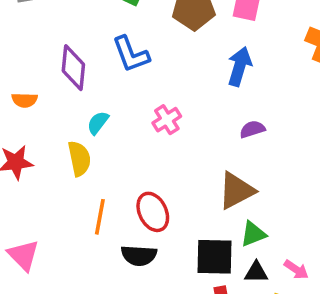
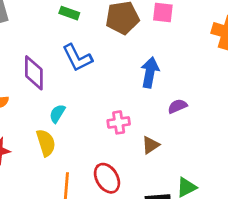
blue arrow: (240, 66) -> (150, 72), moved
pink cross: (167, 120) -> (119, 122), moved, turned 30
brown triangle: (236, 191) -> (151, 145), moved, size x0.6

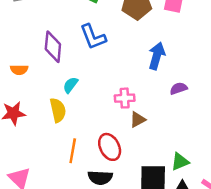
brown triangle: (151, 145) -> (138, 120), moved

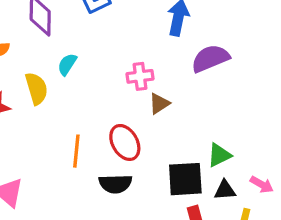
purple semicircle: (179, 88) -> (210, 58), size x1.6
yellow semicircle: (58, 110) -> (37, 88), moved

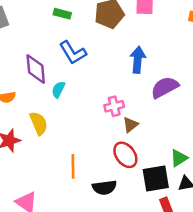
cyan semicircle: (67, 64) -> (58, 90), moved
red ellipse: (125, 142) -> (125, 155), moved

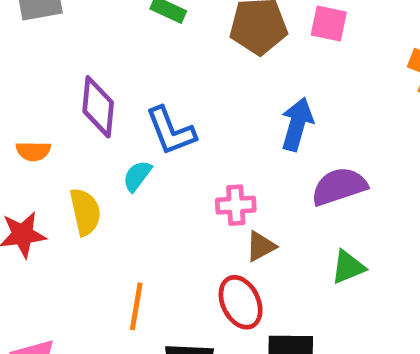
blue L-shape: (73, 52) -> (171, 131), moved
cyan semicircle: (58, 90) -> (137, 176), moved
green triangle: (179, 158) -> (348, 267), moved

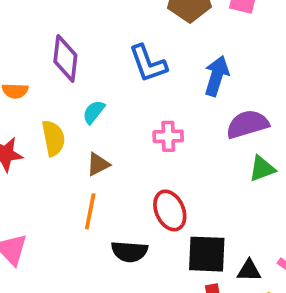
blue L-shape: (171, 131) -> (148, 63), moved
brown triangle: (261, 246) -> (98, 164), moved
green triangle: (348, 267) -> (262, 169), moved

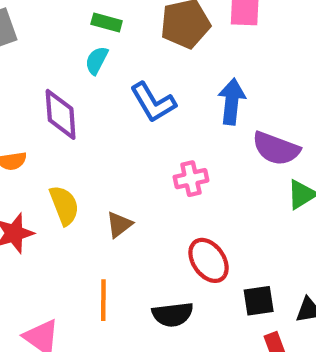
cyan semicircle: (94, 112) -> (97, 60), moved
purple semicircle: (247, 124) -> (276, 148), turned -132
orange line: (90, 211) -> (103, 300), moved
black square: (207, 254) -> (259, 301), size x0.7

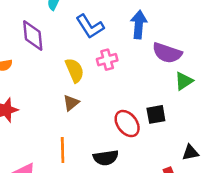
pink cross: (191, 179) -> (107, 60), moved
yellow semicircle: (64, 205) -> (75, 70), moved
black square: (259, 301) -> (156, 114), moved

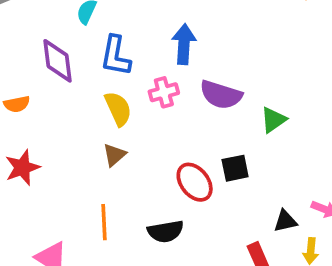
blue arrow: (139, 25) -> (184, 44), moved
blue L-shape: (90, 26) -> (116, 56), moved, turned 44
purple semicircle: (167, 53) -> (221, 95), moved

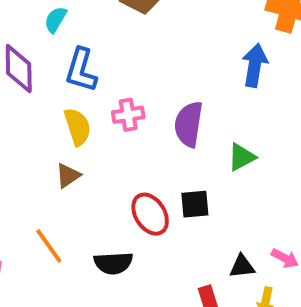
blue arrow: (184, 44) -> (255, 65), moved
purple semicircle: (221, 95) -> (189, 124), turned 75
orange line: (104, 222) -> (49, 246), turned -39

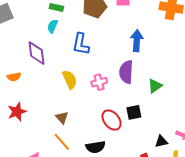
blue arrow: (255, 65) -> (137, 41), moved
blue L-shape: (81, 70) -> (81, 44), moved
pink cross: (128, 115) -> (99, 82), moved
brown triangle: (68, 176) -> (62, 118), moved, turned -32

